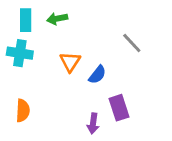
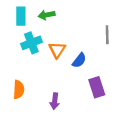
gray line: (132, 43) -> (107, 35), turned 42
cyan cross: (20, 53) -> (31, 43), moved, turned -30
purple arrow: (93, 123) -> (55, 101), moved

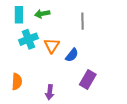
gray line: (107, 35) -> (83, 21), moved
purple rectangle: (97, 87) -> (88, 79), turned 48

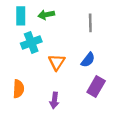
orange triangle: (52, 46) -> (57, 62), moved
blue semicircle: (72, 55) -> (88, 60), moved

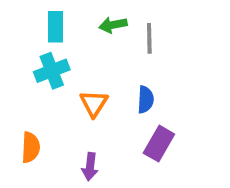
green arrow: (46, 15) -> (113, 25), moved
cyan rectangle: (21, 16) -> (56, 27), moved
blue semicircle: (88, 60) -> (145, 100), turned -35

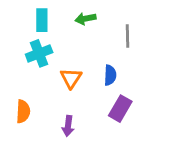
gray line: (149, 38) -> (128, 36), moved

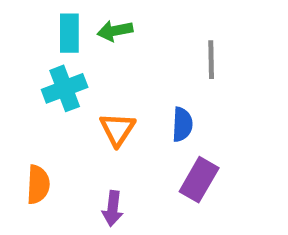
green arrow: (85, 19) -> (115, 31), moved

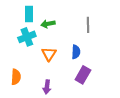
green arrow: (115, 31) -> (48, 24), moved

